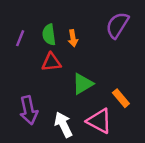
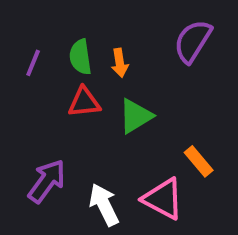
green triangle: (83, 84) -> (136, 116), moved
purple arrow: (29, 110) -> (47, 181), turned -132

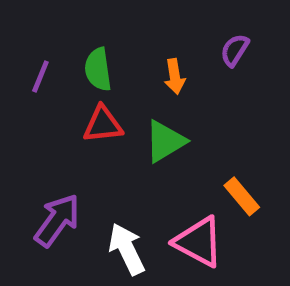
purple semicircle: (193, 41) -> (235, 50), size x0.6
orange arrow: (120, 63) -> (175, 77), moved

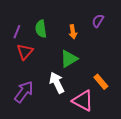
red triangle: (103, 124) -> (25, 52), moved, turned -42
white arrow: (127, 249) -> (57, 83), moved

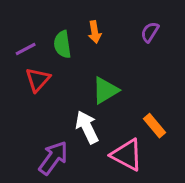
purple line: (17, 32) -> (26, 49), turned 40
orange arrow: (73, 32) -> (95, 32), moved
purple arrow: (24, 92) -> (53, 158), moved

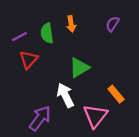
pink triangle: (127, 155) -> (95, 116), turned 40

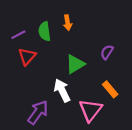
purple semicircle: (112, 24) -> (107, 52), moved

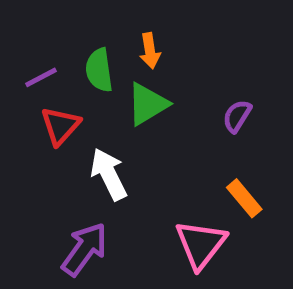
green triangle: (75, 64) -> (147, 104), moved
white arrow: (62, 90) -> (109, 174), moved

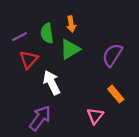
purple semicircle: (237, 116) -> (112, 55), size x1.5
pink triangle: (201, 244) -> (95, 116), size x0.7

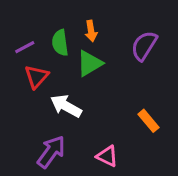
purple semicircle: (112, 55) -> (144, 46), moved
white arrow: (52, 83) -> (66, 106), turned -35
pink triangle: (95, 116) -> (107, 156), moved, turned -42

